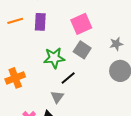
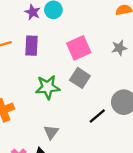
gray star: (116, 44) -> (119, 48), moved
black line: (68, 78) -> (97, 116), moved

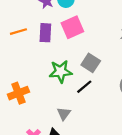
pink square: (79, 48) -> (72, 27), moved
black line: (97, 116) -> (84, 87), moved

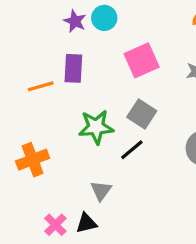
pink square: (72, 27) -> (142, 60), moved
orange line: (18, 32) -> (41, 86), moved

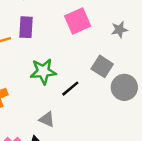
gray square: (142, 114) -> (102, 66), moved
gray triangle: (101, 191) -> (47, 119), turned -42

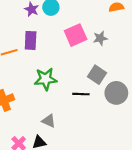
gray star: (119, 30) -> (100, 38), moved
black line: (70, 89) -> (81, 94), moved, turned 42

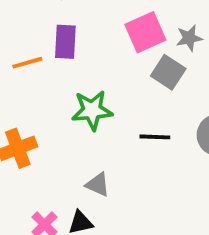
gray square: (97, 75) -> (168, 72), moved

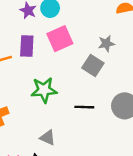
pink square: (145, 32) -> (60, 39), moved

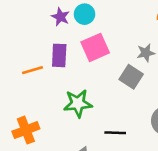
black line: (84, 107) -> (115, 133), moved

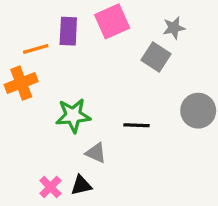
green star: (78, 103) -> (73, 116), moved
orange cross: (26, 130) -> (21, 83), moved

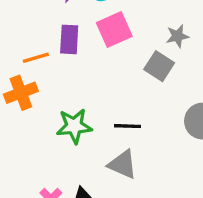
black line: (136, 125) -> (128, 126), moved
gray triangle: (96, 153) -> (123, 164), moved, size x1.4

